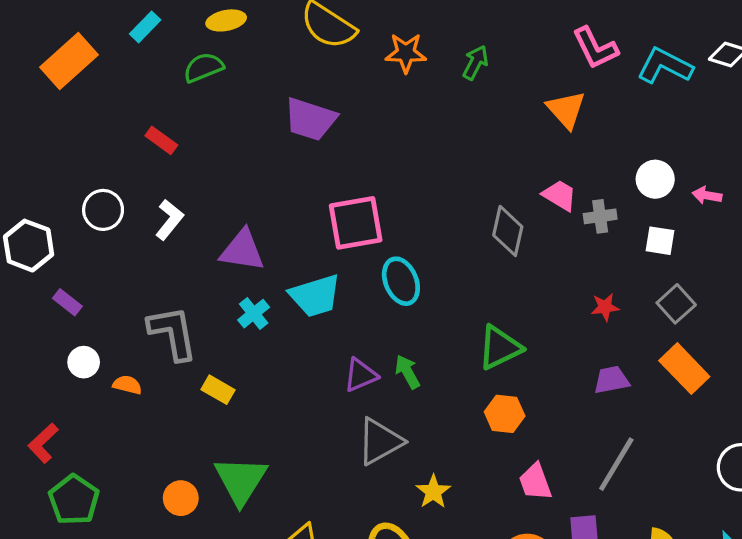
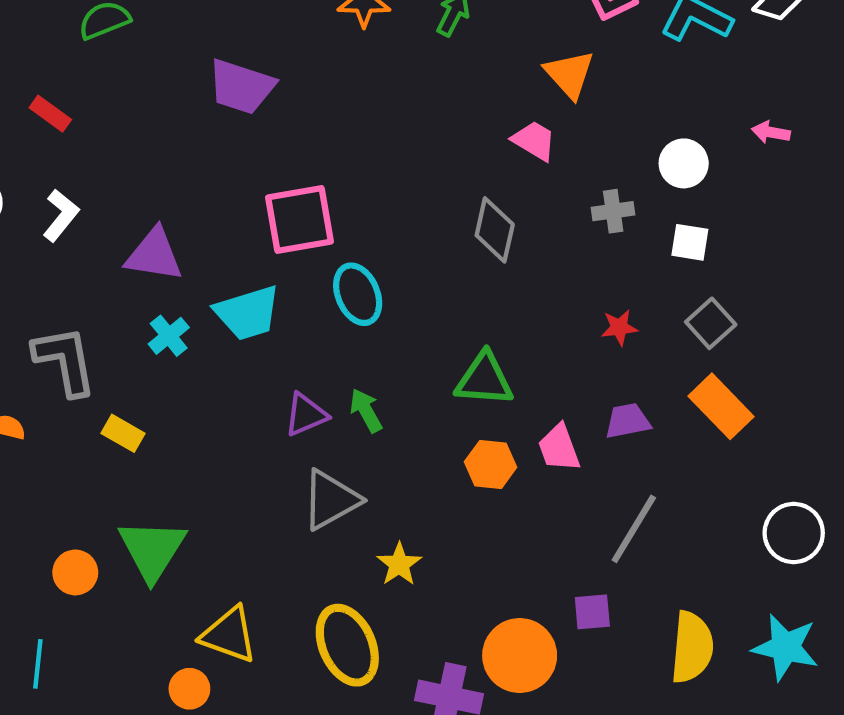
pink trapezoid: (560, 195) -> (534, 141), moved
pink arrow: (707, 195) -> (771, 132), moved
green triangle: (500, 348) -> (484, 379), turned 30
pink trapezoid: (535, 482) -> (559, 448), moved

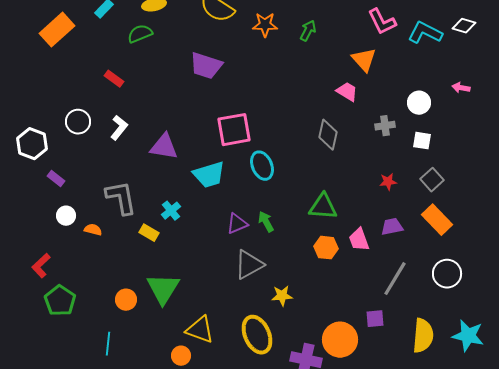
cyan cross: (169, 336) -> (171, 211), moved
white circle: (794, 533) -> (447, 274), moved
yellow star: (399, 564) -> (282, 296), turned 30

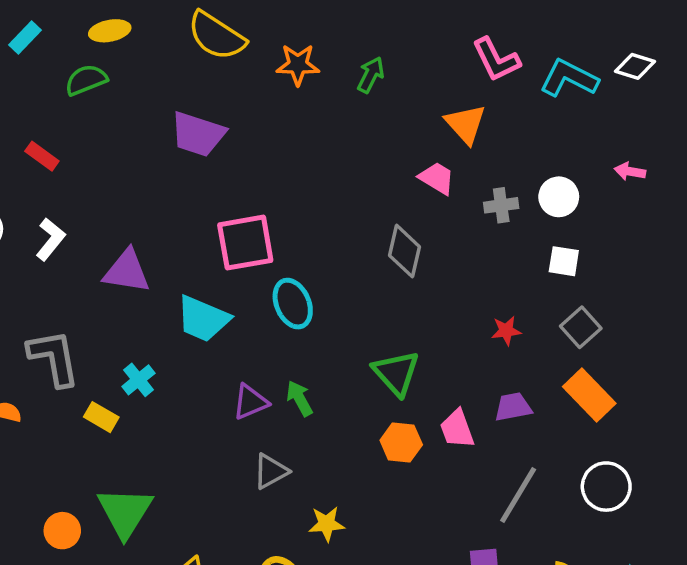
gray cross: (385, 126) -> (501, 205), moved
cyan trapezoid: (209, 175) -> (203, 319), turned 40
green triangle: (323, 207) -> (396, 373), turned 44
gray triangle: (249, 265) -> (271, 471), size x0.7

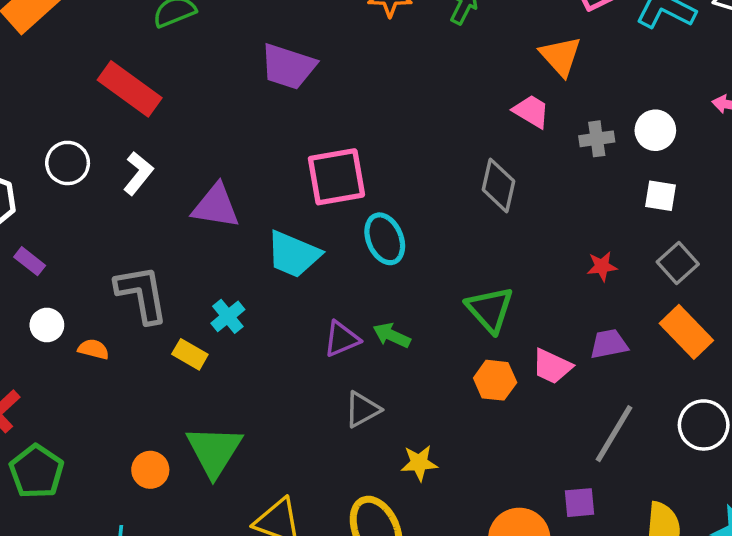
red rectangle: (42, 156) -> (130, 89), size x1.8
green arrow: (299, 398) -> (392, 335), turned -36
pink trapezoid: (457, 429) -> (552, 366), turned -45

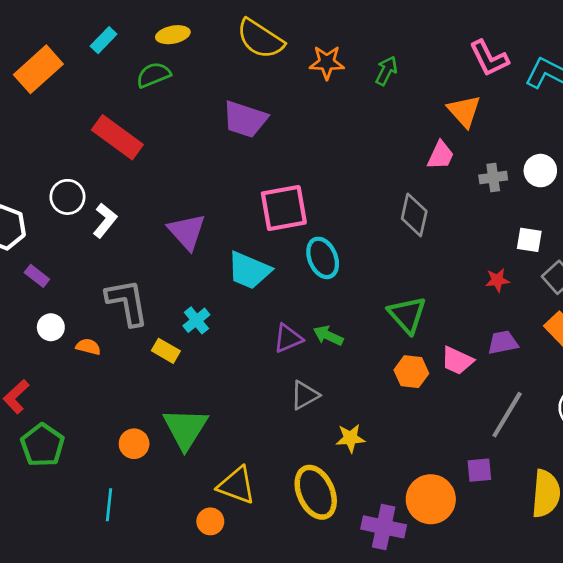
pink trapezoid: (531, 111) -> (440, 155), turned 84
white L-shape: (138, 173) -> (105, 220), moved
white square: (661, 196) -> (529, 240), moved
purple triangle: (216, 206) -> (187, 232), turned 39

